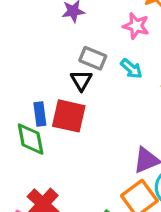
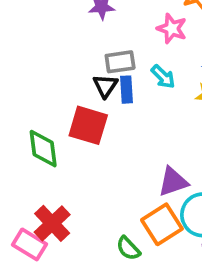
gray rectangle: (93, 58) -> (120, 62), turned -35
blue rectangle: (40, 114) -> (126, 90), moved

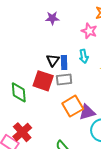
gray rectangle: (120, 62) -> (64, 80), moved
cyan arrow: (163, 77) -> (84, 56), turned 32
orange square: (162, 224) -> (73, 106), moved

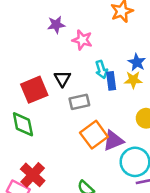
pink star: (89, 31) -> (82, 40), moved
blue rectangle: (64, 62) -> (111, 81), moved
red square: (43, 81) -> (34, 90), moved, turned -35

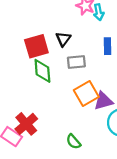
cyan arrow: (101, 69) -> (99, 12), moved
green diamond: (23, 124) -> (42, 71), moved

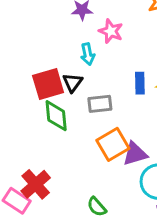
cyan arrow: (99, 12) -> (88, 54), moved
black triangle: (63, 39) -> (73, 83), moved

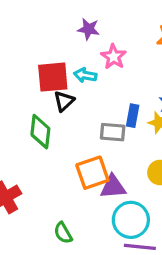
cyan arrow: (88, 54) -> (85, 75), turned 100
red square: (48, 84) -> (53, 77), moved
gray rectangle: (100, 104) -> (113, 132), moved

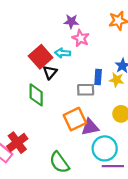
purple star: (89, 29) -> (71, 21), moved
red square: (53, 77) -> (41, 57), turned -30
green semicircle: (63, 233) -> (59, 162), size x1.5

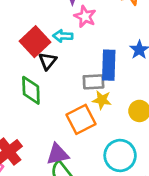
blue rectangle: (98, 77) -> (109, 65), size x1.5
yellow star: (117, 80) -> (102, 100), moved
purple triangle: (90, 127) -> (57, 154), moved

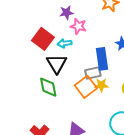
red square: (35, 42) -> (43, 39), moved
black triangle: (48, 61) -> (57, 64), size x1.5
orange square: (81, 119) -> (86, 87), moved

